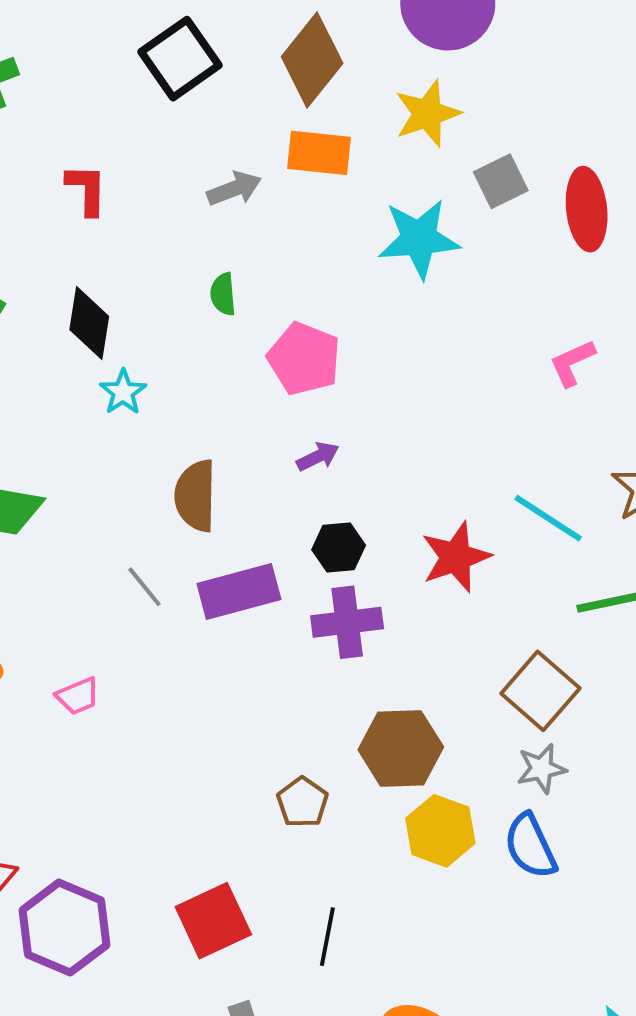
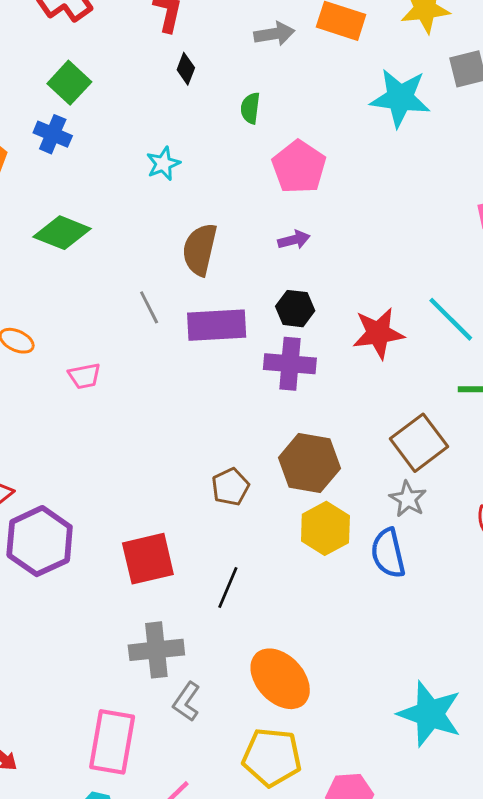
black diamond: (89, 323) -> (186, 69), moved, size x0.6
gray star: (541, 769) -> (408, 499), turned 30

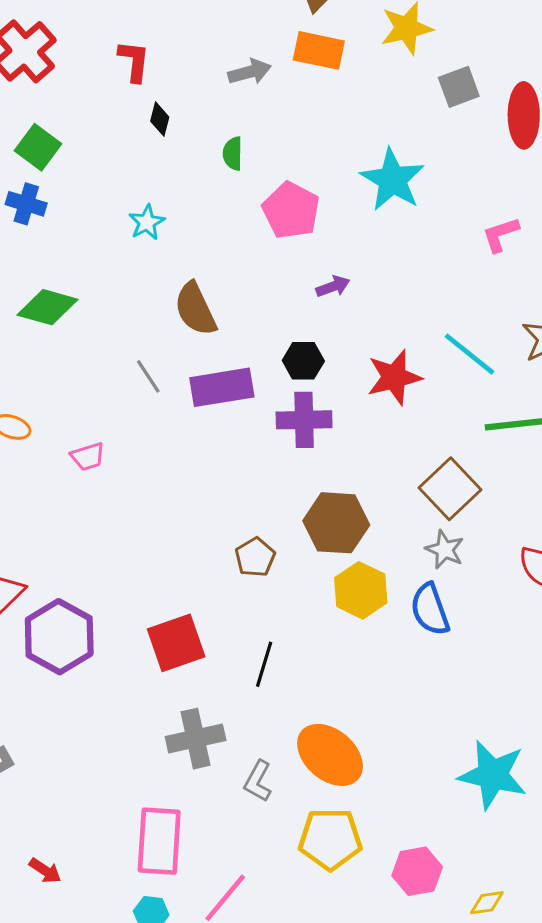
cyan star: (400, 98) -> (392, 180), moved, turned 30
purple arrow: (294, 240) -> (333, 286), moved
brown semicircle: (200, 249) -> (195, 309), turned -32
gray L-shape: (186, 702) -> (258, 781), moved

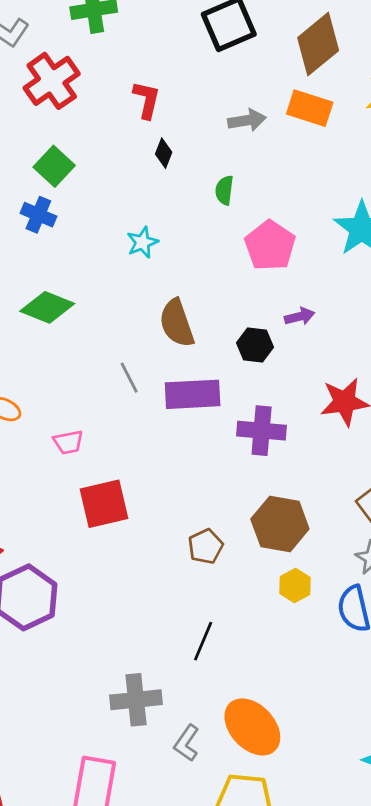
black hexagon: (303, 361) -> (255, 345), moved
yellow hexagon: (361, 590) -> (295, 586), size x0.7
red square: (176, 643) -> (104, 504), moved

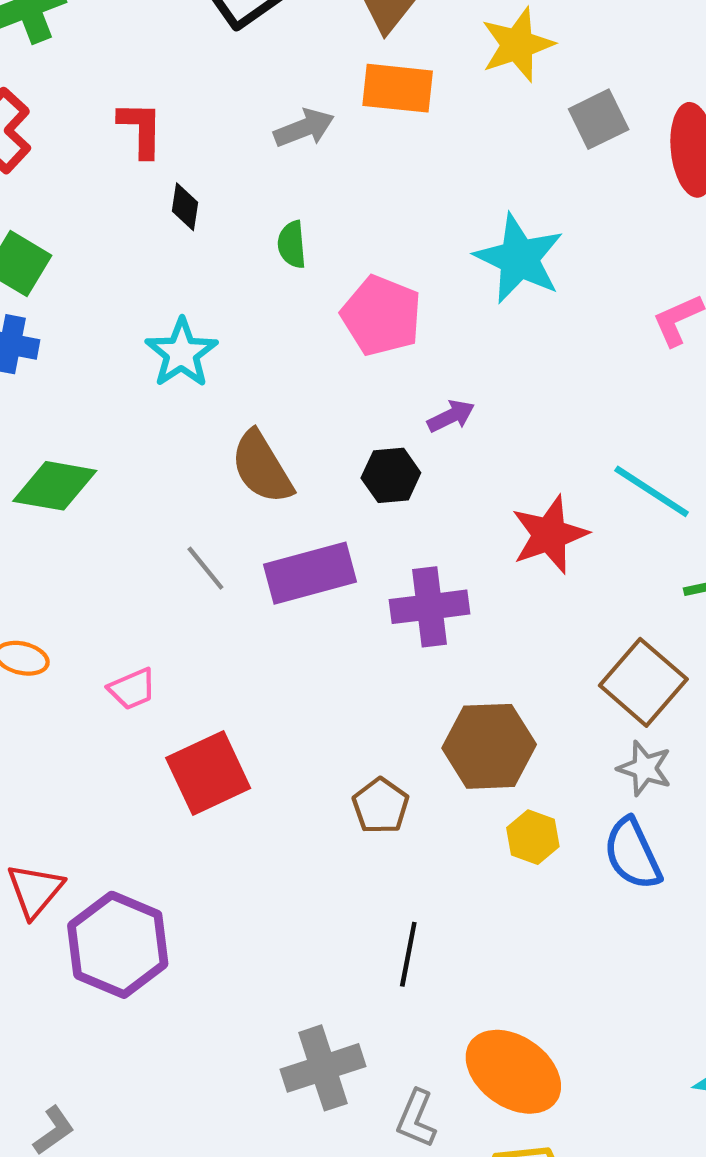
cyan star: (142, 242) -> (181, 353), size x1.4

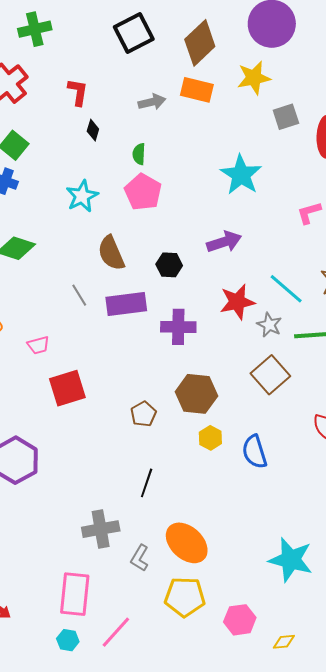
pink pentagon: (381, 316) -> (143, 192), moved
purple arrow: (451, 416) -> (224, 242), moved, size x1.6
gray star: (645, 768) -> (269, 325), moved

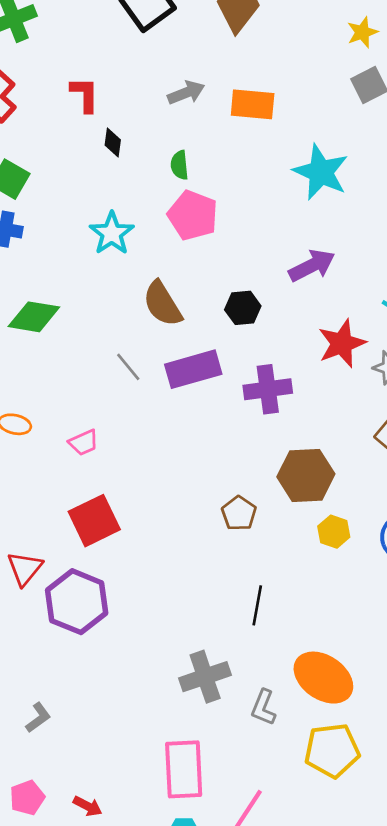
yellow star: (254, 78) -> (362, 32), moved, size x0.7
orange rectangle: (197, 90) -> (253, 104), moved
red square: (67, 388) -> (94, 521), moved

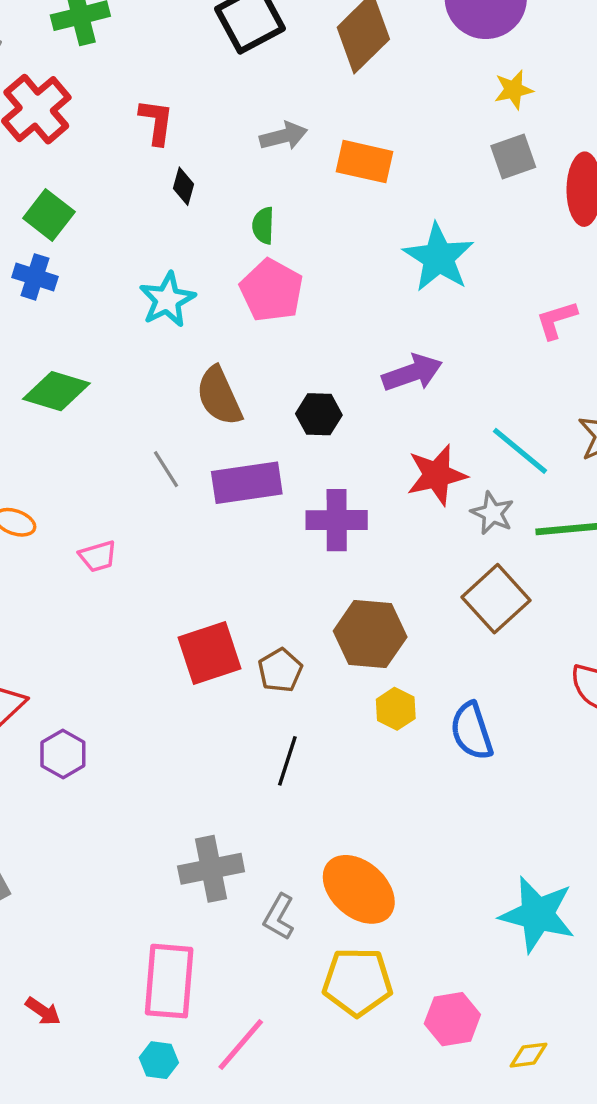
red square: (94, 521) -> (210, 653), moved
purple hexagon: (77, 602) -> (63, 754), size x0.6
black line: (257, 605) -> (287, 761), moved

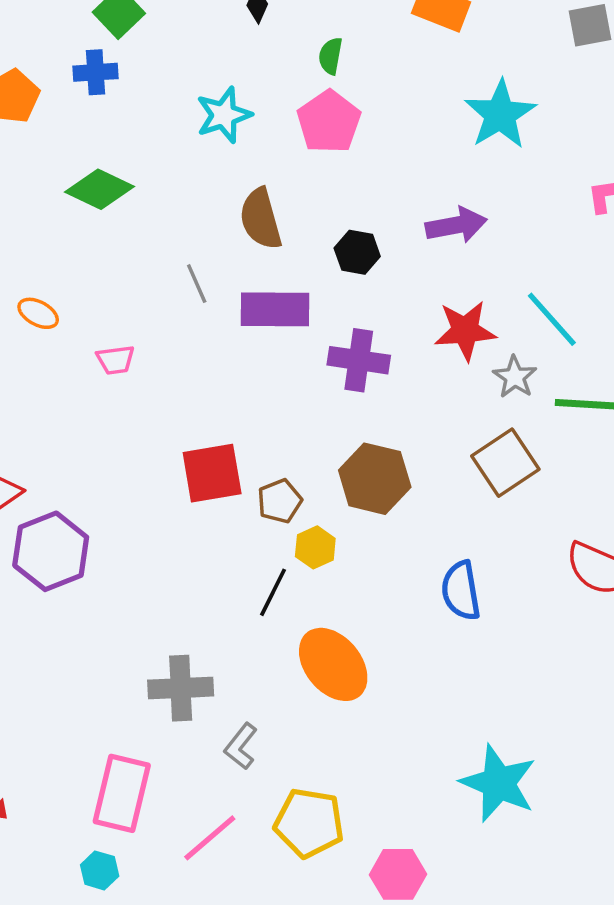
blue cross: (35, 277) -> (96, 72), turned -30
yellow hexagon: (396, 709) -> (315, 547), moved
purple hexagon: (63, 754) -> (51, 551), size x1.6
orange ellipse: (359, 889) -> (333, 664), moved
pink line: (241, 1044) -> (210, 838), moved

